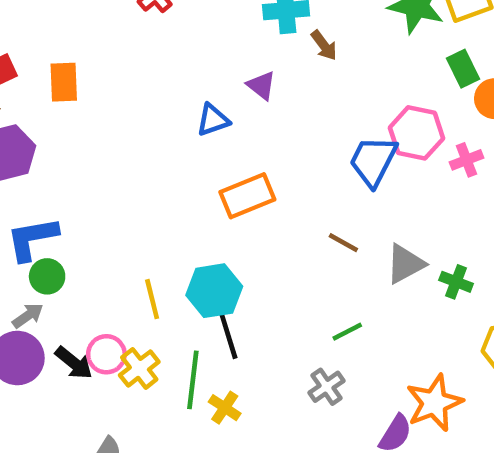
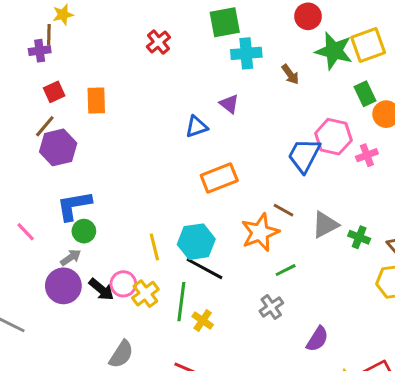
brown arrow: (324, 45) -> (290, 74), moved
black line: (227, 330) -> (204, 269), turned -45
orange star: (434, 403) -> (260, 232), moved

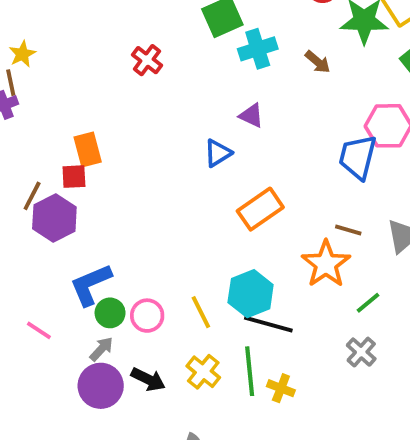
red square: (54, 92) -> (74, 177), moved, turned 35
pink circle: (123, 284) -> (147, 316), moved

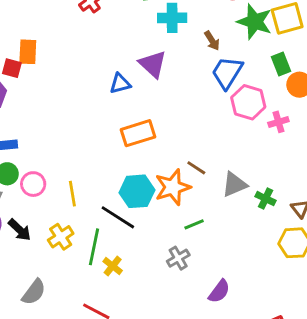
purple triangle: (251, 115) -> (153, 64), size x1.5
blue trapezoid: (358, 157) -> (227, 72), moved
cyan hexagon: (251, 294) -> (137, 191), moved

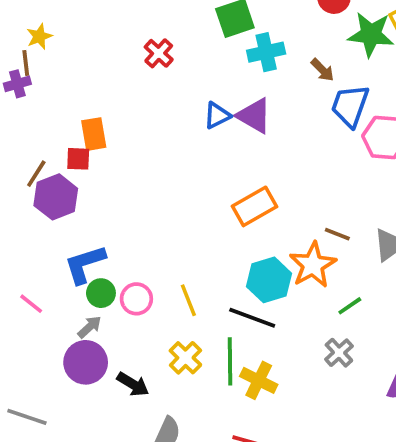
blue triangle: (120, 84) -> (217, 115), moved
black arrow: (20, 230) -> (133, 384), moved
yellow cross: (113, 266) -> (259, 380), size x1.4

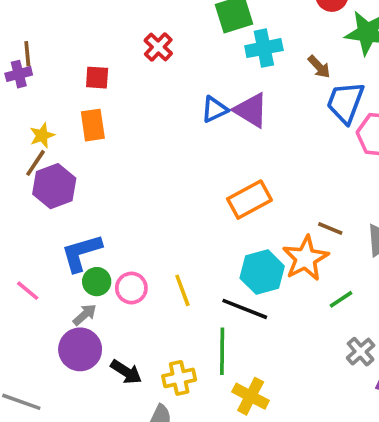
yellow star: (39, 36) -> (42, 135), moved
red square: (78, 159) -> (97, 78), moved
gray cross: (339, 353) -> (361, 352), moved
yellow cross: (185, 358) -> (179, 378), moved, turned 32
yellow cross: (259, 380) -> (251, 396), moved

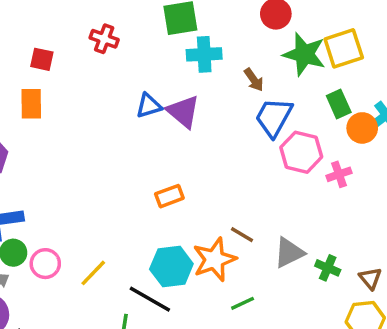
red cross: (158, 47) -> (104, 39), turned -32
orange rectangle: (249, 200) -> (169, 196), size x0.7
yellow line: (182, 290) -> (93, 273), turned 56

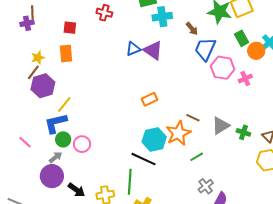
yellow line: (93, 273) -> (64, 104), moved

